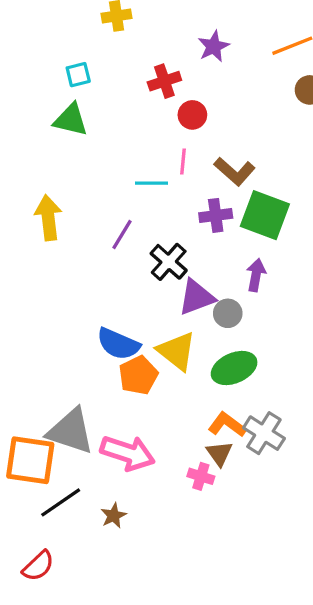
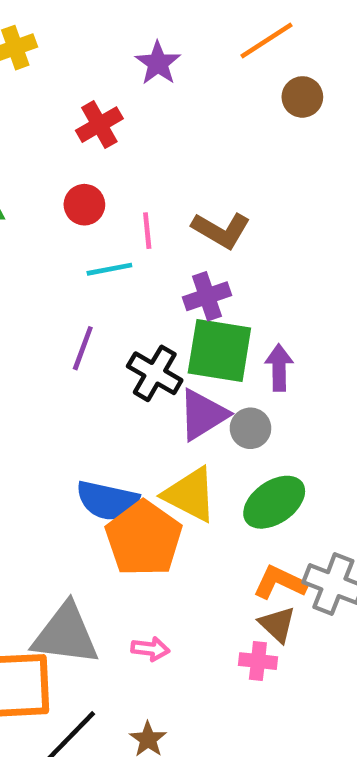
red circle: (192, 115) -> (84, 205), moved
green square: (265, 215) -> (219, 351), moved
orange pentagon: (138, 375) -> (144, 539), size x1.4
pink arrow: (128, 453) -> (150, 649), size x0.5

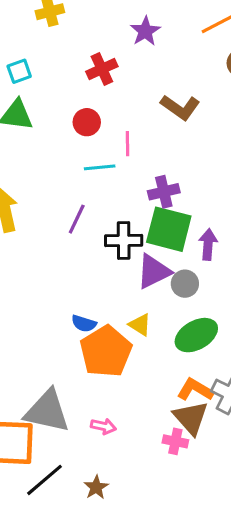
brown L-shape: (221, 230) -> (180, 107), moved
black cross: (155, 373) -> (124, 240), turned -36
yellow triangle: (190, 495) -> (140, 325), size x0.6
blue semicircle: (108, 501) -> (84, 324), size x0.6
brown triangle: (277, 624) -> (191, 418), size x1.4

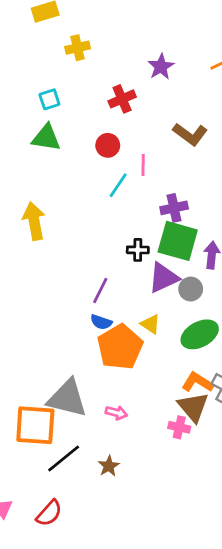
cyan line: (100, 167) -> (118, 185), turned -52
purple line: (77, 219) -> (100, 291), moved
black cross: (124, 240) -> (138, 250), size x0.7

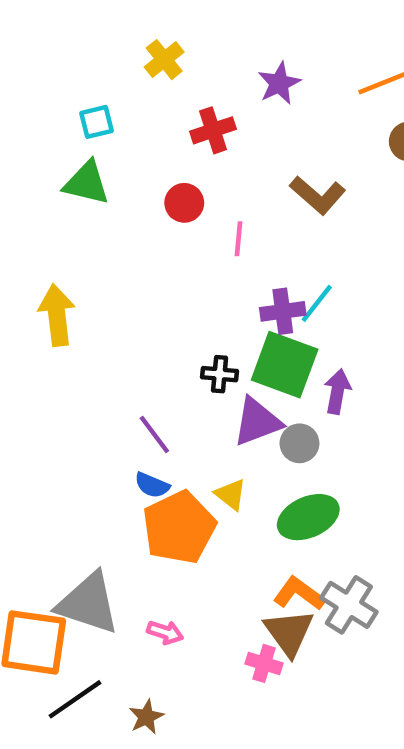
yellow cross: (78, 48) -> (164, 60), moved, turned -30
cyan line: (118, 185) -> (317, 303), moved
purple line: (100, 291) -> (154, 435), turned -68

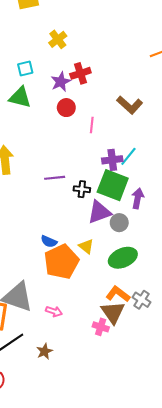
purple star: (279, 83) -> (61, 82), moved
purple line: (154, 435) -> (55, 178), moved, turned -60
gray cross: (349, 605) -> (141, 300), size x0.7

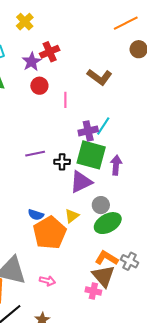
gray circle: (119, 223) -> (101, 205), moved
yellow triangle: (86, 246) -> (72, 216), turned 49

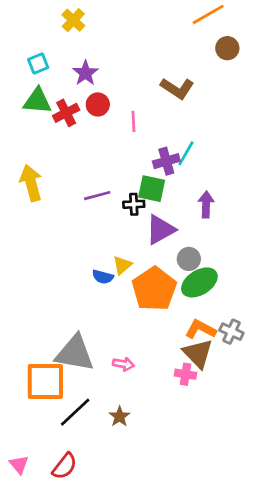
red cross: (50, 52) -> (66, 113), moved
green square: (91, 155) -> (152, 189), moved, size x0.7
yellow triangle: (72, 216) -> (122, 265), moved
orange pentagon: (50, 233) -> (154, 289), moved

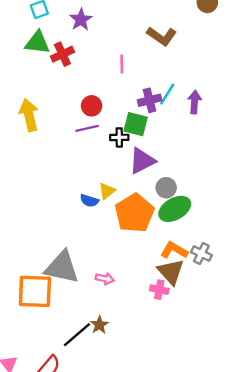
red circle: (98, 104) -> (92, 106), moved
purple arrow: (206, 205) -> (195, 102), moved
black line: (75, 412) -> (77, 335), moved

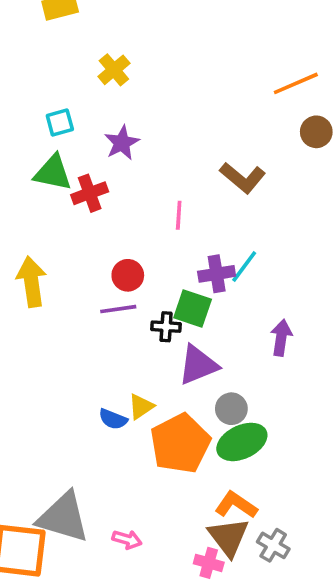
purple arrow: (195, 102) -> (281, 338), moved
gray cross: (201, 254) -> (273, 545), moved

